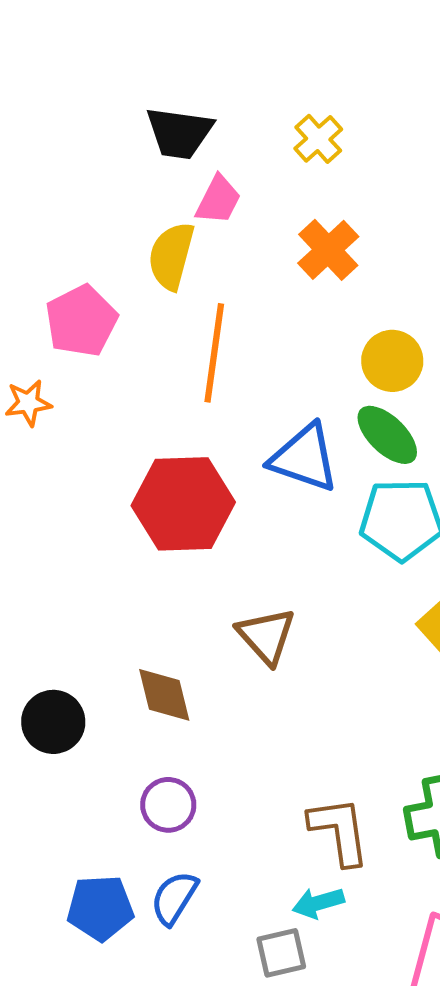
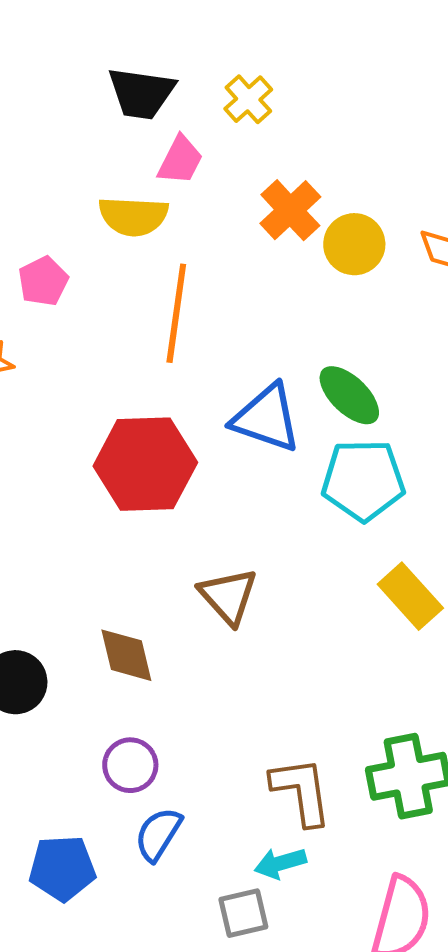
yellow cross: (318, 139) -> (248, 99), moved
yellow semicircle: (171, 256) -> (133, 216), turned -102
pink pentagon: (81, 321) -> (43, 281), size x0.7
yellow circle: (392, 361) -> (354, 244), moved
blue semicircle: (174, 898) -> (158, 834), moved

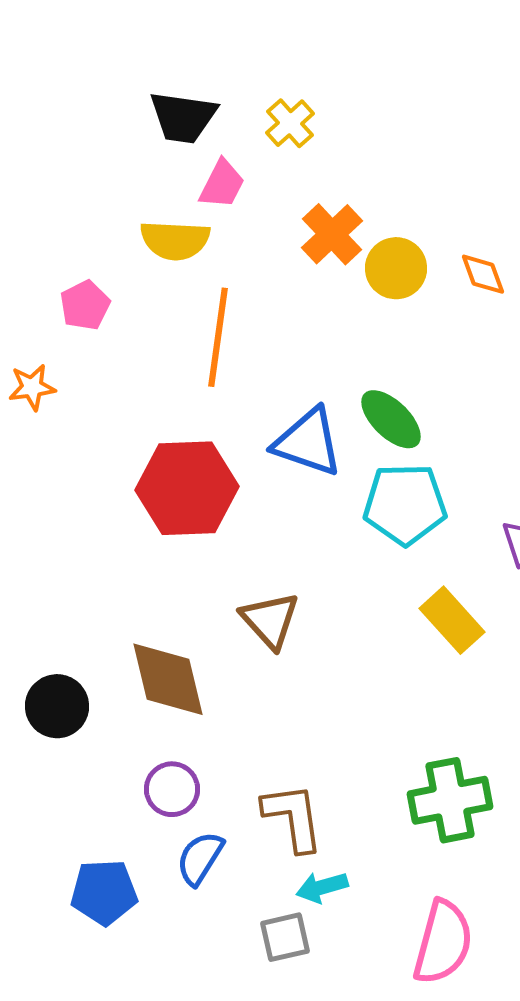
brown diamond: (126, 655) -> (168, 679), size x1.4
brown L-shape: (301, 791) -> (293, 817), moved

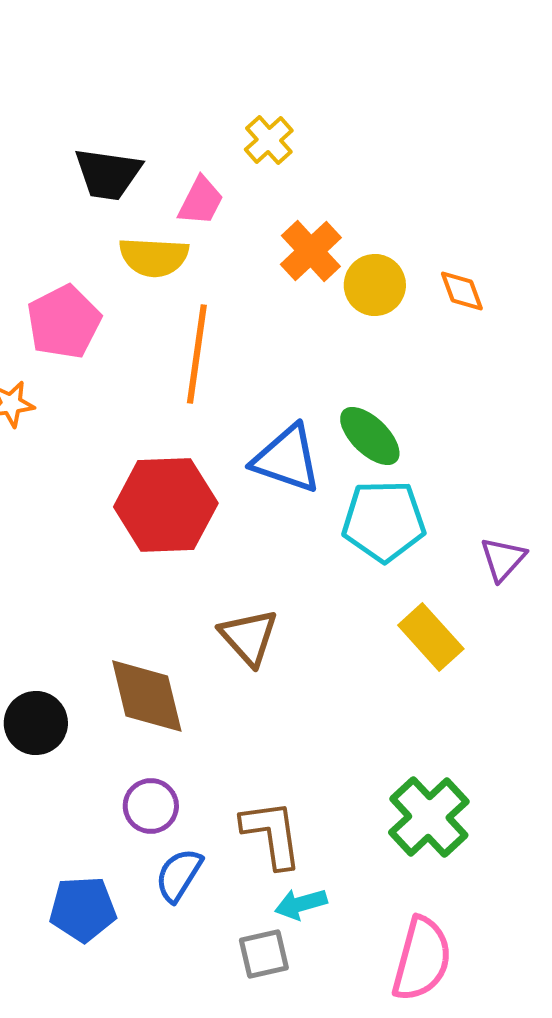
black trapezoid: (183, 117) -> (108, 174), moved
pink pentagon: (85, 305) -> (64, 322), size x1.5
green cross: (450, 800) -> (429, 817), turned -32

